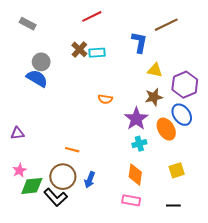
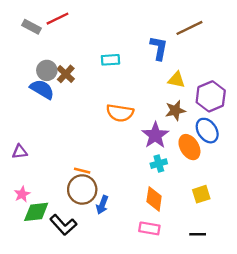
red line: (92, 16) -> (57, 19), moved
brown cross: (79, 49) -> (66, 74), moved
orange semicircle: (105, 99) -> (120, 113), size x1.6
brown circle: (63, 177) -> (82, 189), moved

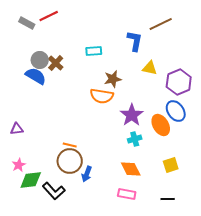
brown star: (175, 110) -> (113, 79), moved
orange diamond: (154, 199) -> (131, 169), turned -35

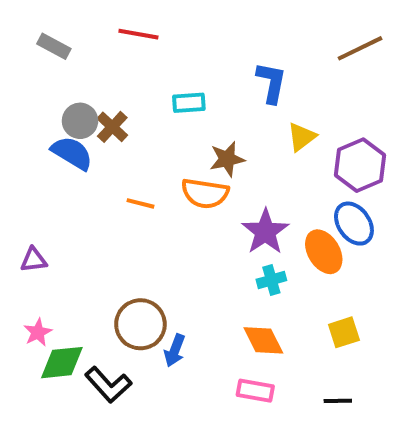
red line: (49, 16) -> (138, 34), moved, turned 36
brown line: (161, 24) -> (360, 48), moved
yellow triangle: (150, 68) -> (302, 137), turned -49
orange line: (70, 145) -> (140, 203), moved

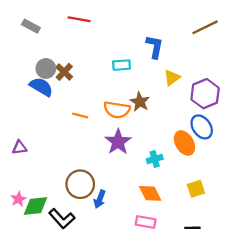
cyan rectangle: (189, 103) -> (121, 65), moved
brown star: (227, 159) -> (140, 102), moved, turned -30
purple star: (265, 232) -> (118, 142), moved
pink star: (38, 332) -> (18, 199), moved

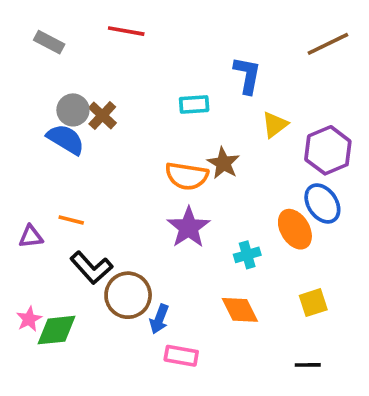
orange line: (80, 115) -> (71, 220), moved
black L-shape: (62, 219) -> (91, 268), moved
pink rectangle: (146, 222) -> (181, 356), moved

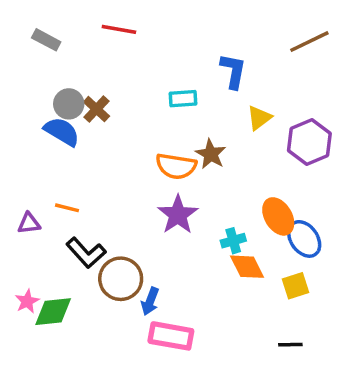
blue ellipse: (322, 204) -> (304, 239), moved
orange diamond: (240, 310) -> (247, 267), moved
pink rectangle: (181, 356) -> (171, 336), size x1.4

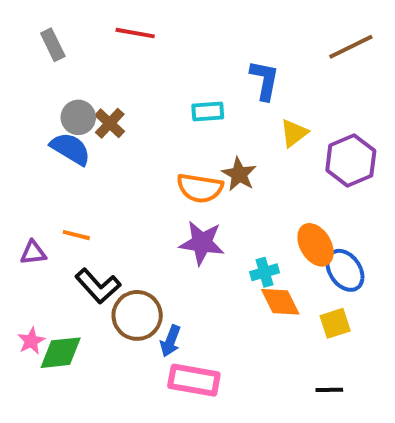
gray rectangle: (46, 40) -> (53, 45), turned 36
purple star: (178, 215) -> (202, 243), turned -30

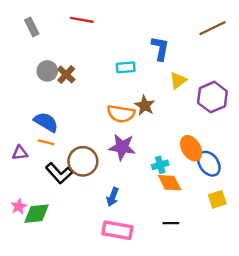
blue semicircle: (70, 149) -> (46, 122), moved
brown circle: (137, 315) -> (83, 161), moved
yellow square: (335, 323) -> (217, 199), moved
blue arrow: (170, 341) -> (113, 197), moved
black line: (329, 390) -> (171, 223), moved

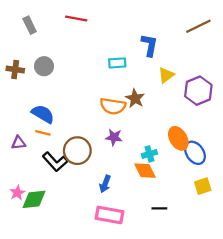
brown cross: (66, 74) -> (15, 70), moved, turned -35
purple star: (122, 147) -> (114, 137), size x0.7
orange diamond: (170, 183) -> (145, 171), moved

